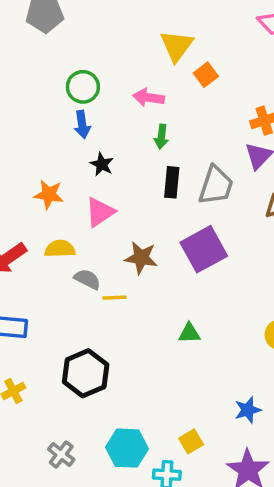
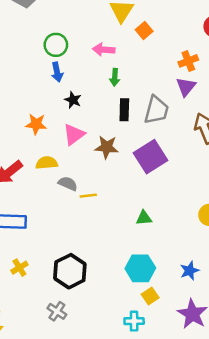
brown star: (141, 258) -> (107, 147), moved
black hexagon: (86, 373) -> (70, 271), moved
cyan hexagon: (127, 448) -> (140, 268), moved

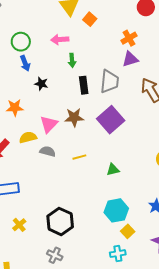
purple triangle: (186, 87) -> (130, 59), turned 42
pink triangle: (74, 134) -> (49, 124), moved
yellow line: (88, 196) -> (79, 157), moved

